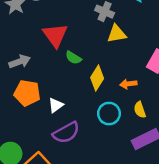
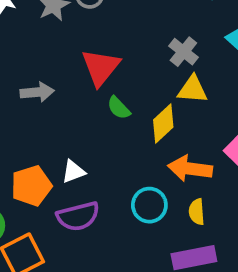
yellow diamond: (97, 78) -> (163, 123), moved
orange arrow: (128, 84) -> (190, 169), size x1.6
orange pentagon: (27, 93) -> (31, 186), moved, turned 30

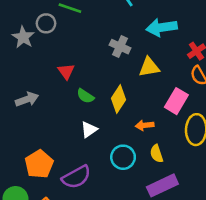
red triangle: (101, 67) -> (66, 71), size x0.6
yellow triangle: (193, 89) -> (149, 67), moved
orange arrow: (190, 169) -> (145, 125), size x0.6
white triangle: (73, 172) -> (89, 129), moved

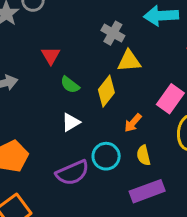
yellow triangle: (149, 67) -> (129, 61), moved
orange arrow: (145, 125) -> (133, 123), turned -48
purple semicircle: (76, 177) -> (72, 173), moved

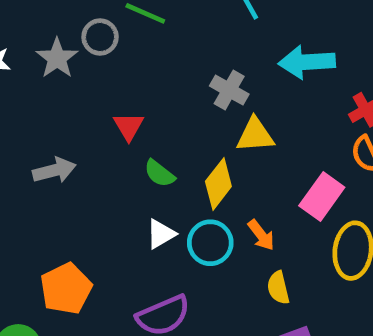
orange arrow: (133, 123) -> (261, 235), turned -78
cyan circle: (106, 156) -> (210, 243), moved

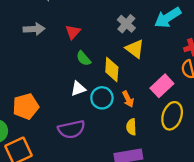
cyan arrow: (307, 62) -> (168, 18), turned -40
yellow triangle: (255, 135) -> (135, 49), turned 30
gray arrow: (54, 170) -> (34, 29), moved
yellow diamond: (218, 184) -> (112, 69), turned -45

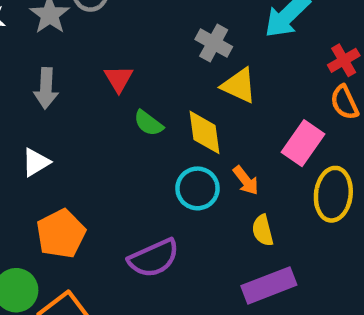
gray arrow: (34, 29) -> (46, 88), turned 108
white triangle: (78, 89) -> (36, 162), moved

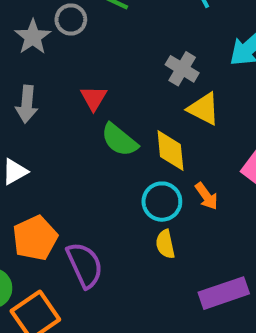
green semicircle: (148, 123) -> (119, 140), size x1.4
yellow semicircle: (263, 230) -> (165, 244), moved
purple semicircle: (154, 258) -> (85, 265), moved, turned -93

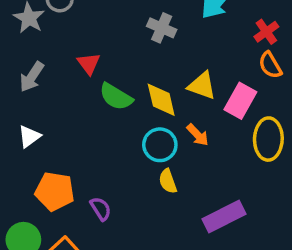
gray arrow: (27, 104) -> (32, 77), turned 36
yellow triangle: (204, 109) -> (202, 86), moved
orange pentagon: (35, 238) -> (55, 191), turned -30
purple semicircle: (85, 265) -> (101, 209), size x0.6

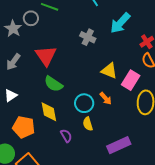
red triangle: (89, 64) -> (46, 56), size x1.6
green semicircle: (116, 97) -> (53, 84), moved
yellow diamond: (161, 100) -> (49, 112), moved
purple semicircle: (101, 209) -> (66, 136), moved

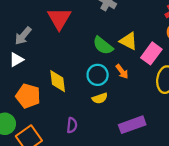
gray arrow: (13, 62) -> (23, 36), moved
green semicircle: (53, 84) -> (103, 46), moved
yellow semicircle: (88, 124) -> (100, 98), turned -96
purple semicircle: (66, 136) -> (72, 125), moved, turned 32

